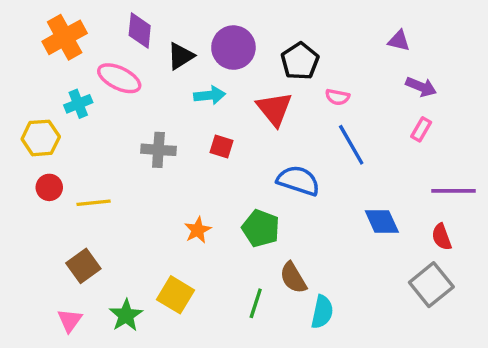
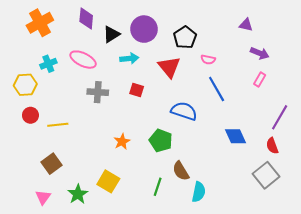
pink ellipse: (119, 78) -> (83, 60), moved
purple line: (453, 191) -> (280, 117), turned -60

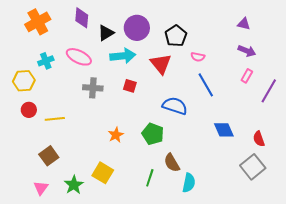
purple triangle: (246, 25) -> (244, 24), moved
cyan arrow: (129, 58) -> (123, 56), size x1.4
purple line: (280, 117) -> (269, 91), moved

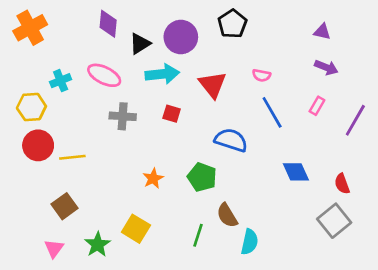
orange cross: (38, 22) -> (30, 28), moved
black pentagon: (176, 36) -> (232, 24), moved
pink rectangle: (247, 76) -> (317, 106), moved
red circle: (29, 110) -> (38, 145), size x1.5

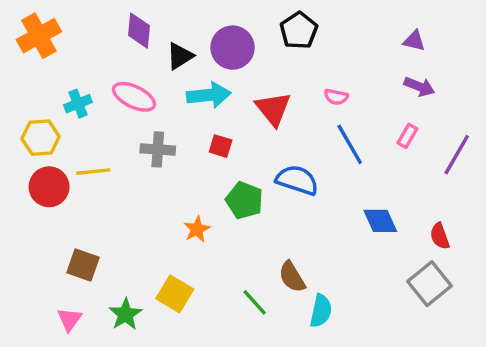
yellow line: (72, 157) -> (93, 172), moved
green pentagon: (202, 177) -> (244, 200), moved
brown square: (65, 206) -> (83, 265), turned -35
green line: (198, 235) -> (255, 302), turned -60

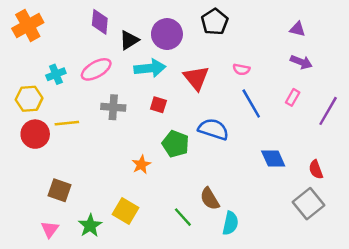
pink ellipse: (134, 97) -> (96, 69), turned -56

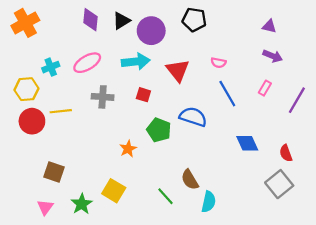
black pentagon: (215, 22) -> (194, 20), turned -30
black triangle: (129, 40) -> (121, 21), moved

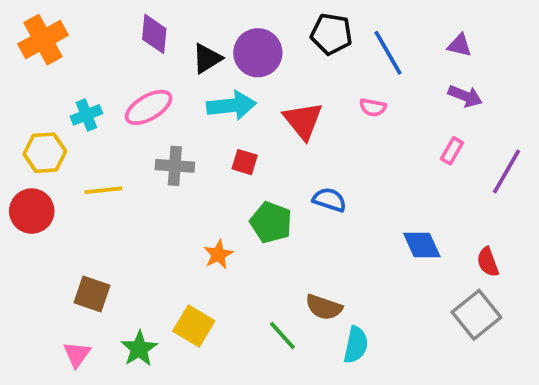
black triangle: (121, 21) -> (207, 58), moved
blue line: (227, 94) -> (388, 53), moved
blue semicircle: (193, 117) -> (329, 200), size x0.7
red circle: (32, 121) -> (32, 211), moved
brown semicircle: (190, 180) -> (324, 307), turned -40

